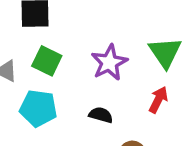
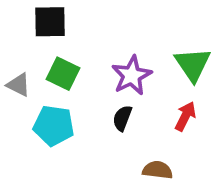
black semicircle: (101, 115) -> (122, 118), moved, turned -85

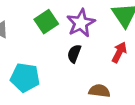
green square: (63, 74) -> (46, 22), moved, turned 30
cyan pentagon: (54, 126) -> (25, 78), moved

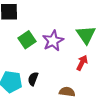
black semicircle: (74, 54) -> (33, 79), moved

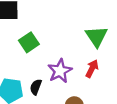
purple star: (53, 41) -> (60, 71), moved

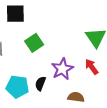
red arrow: (92, 69) -> (92, 67), turned -63

